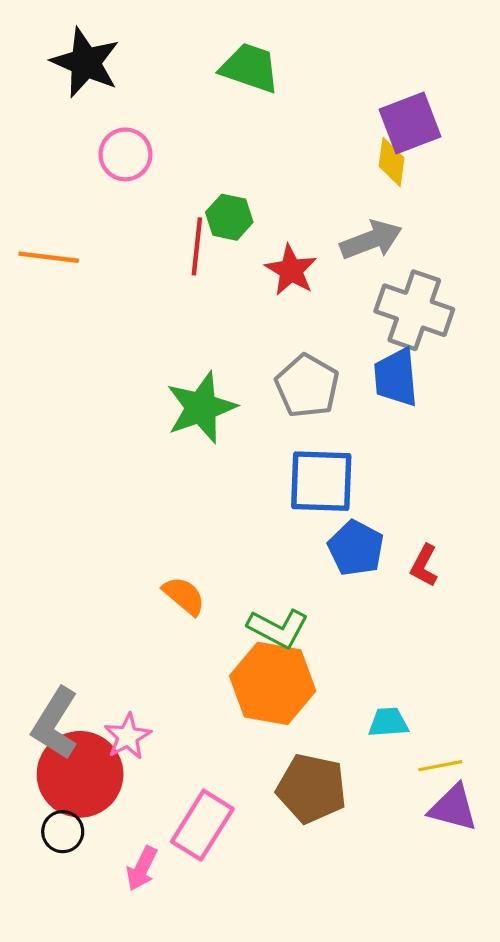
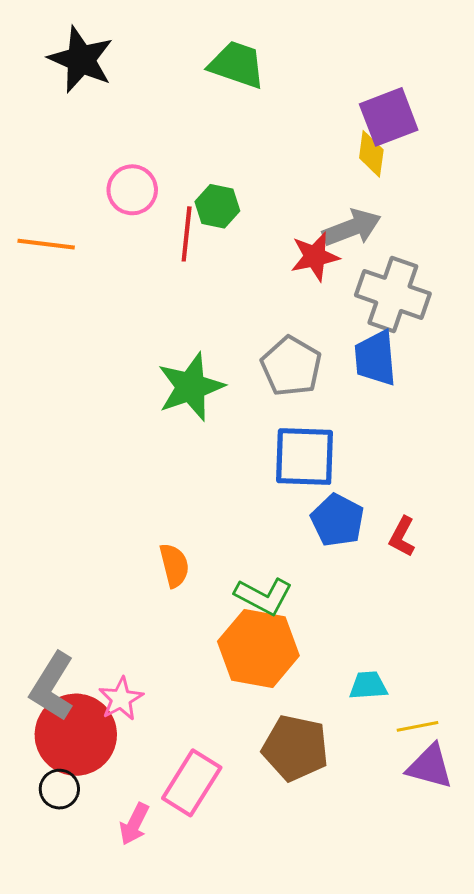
pink circle: (125, 154) -> (132, 190), moved
red star: (291, 270) -> (315, 257), moved, turned 30
orange semicircle: (184, 596) -> (174, 565), turned 36

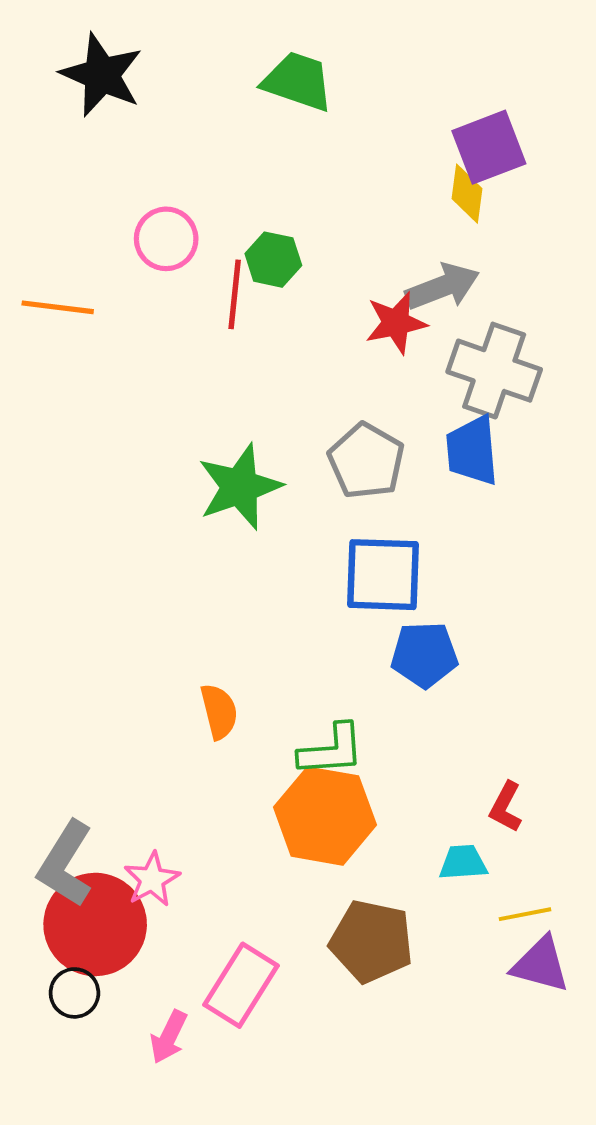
blue pentagon: (337, 520) -> (424, 655), turned -30
red L-shape: (402, 537) -> (506, 807), moved
green L-shape: (264, 596) -> (331, 750), turned -32

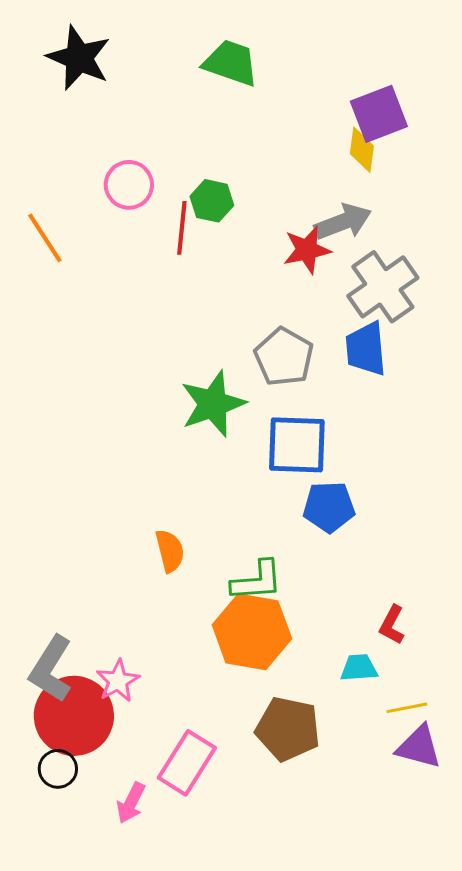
orange line: (58, 307) -> (45, 238), turned 50
gray cross: (494, 371) -> (383, 287), turned 36
green star: (240, 487) -> (213, 404), moved

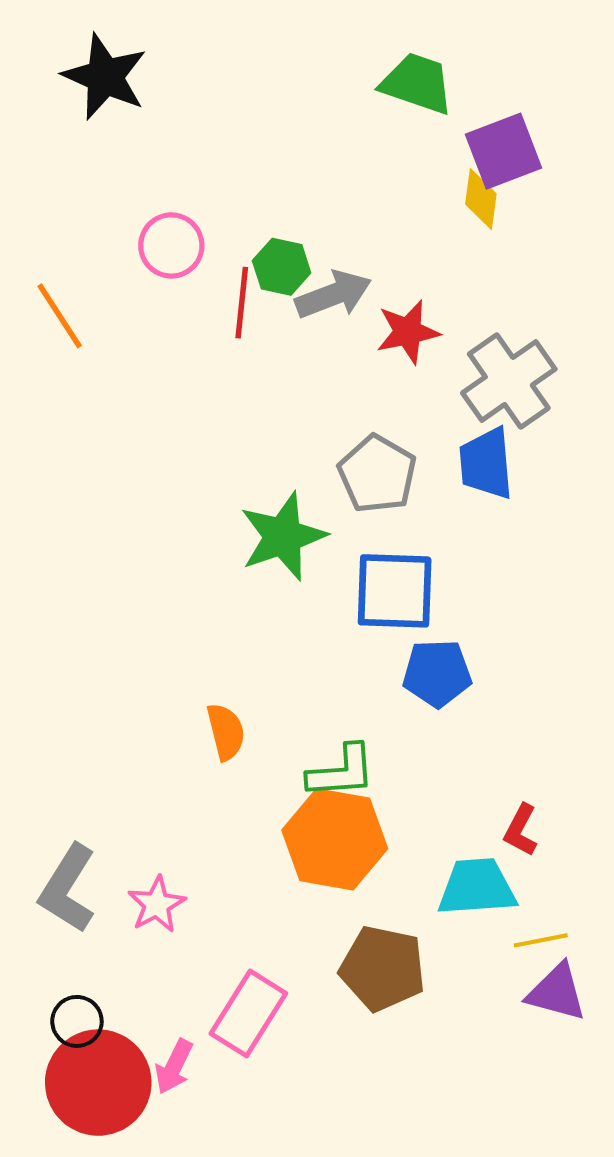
green trapezoid: (231, 63) -> (417, 83), moved
gray arrow: (343, 222) -> (333, 295), moved
cyan trapezoid: (359, 668) -> (477, 887), size x1.6
red circle: (74, 716) -> (98, 1083), moved

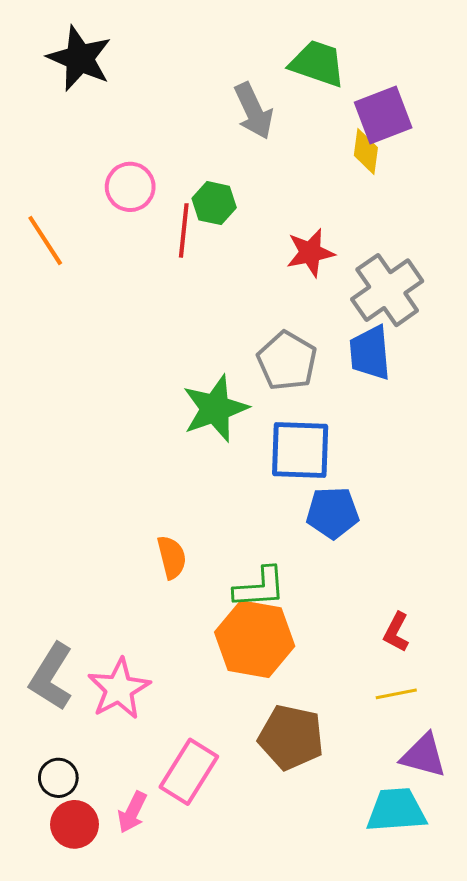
gray arrow: (333, 295) -> (254, 111), moved, turned 86
cyan trapezoid: (477, 887) -> (396, 810), moved
pink star: (157, 905) -> (119, 689), size x1.4
yellow line: (541, 940) -> (396, 694), moved
red circle: (98, 1083) -> (75, 824), size x0.6

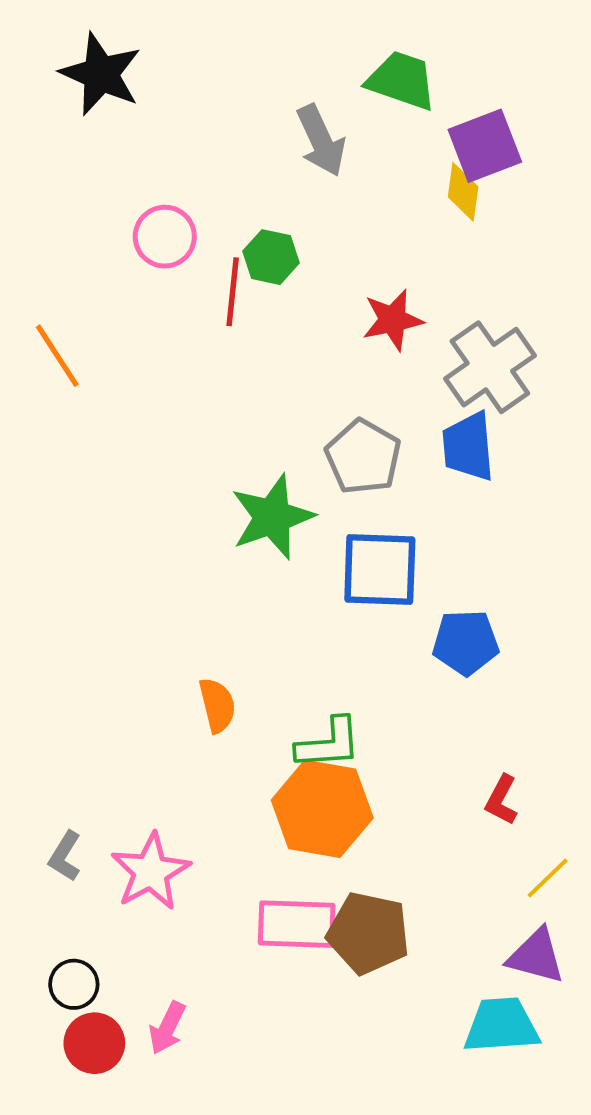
orange line: (45, 241) -> (57, 356), moved
blue pentagon: (333, 513) -> (466, 642), moved
gray L-shape: (51, 677) -> (65, 856), size x0.6
yellow line: (396, 694) -> (548, 878), moved, turned -33
pink rectangle: (189, 772) -> (297, 924), moved, turned 60

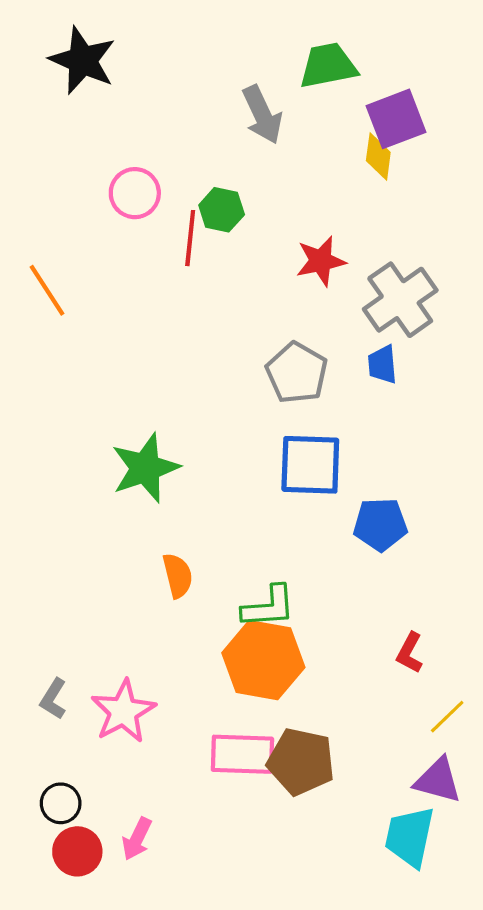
green trapezoid: (402, 80) -> (328, 66), turned -30
blue trapezoid: (468, 447) -> (382, 364), size x0.7
green star: (272, 517) -> (145, 468), moved
cyan trapezoid: (501, 1025) -> (410, 837), turned -74

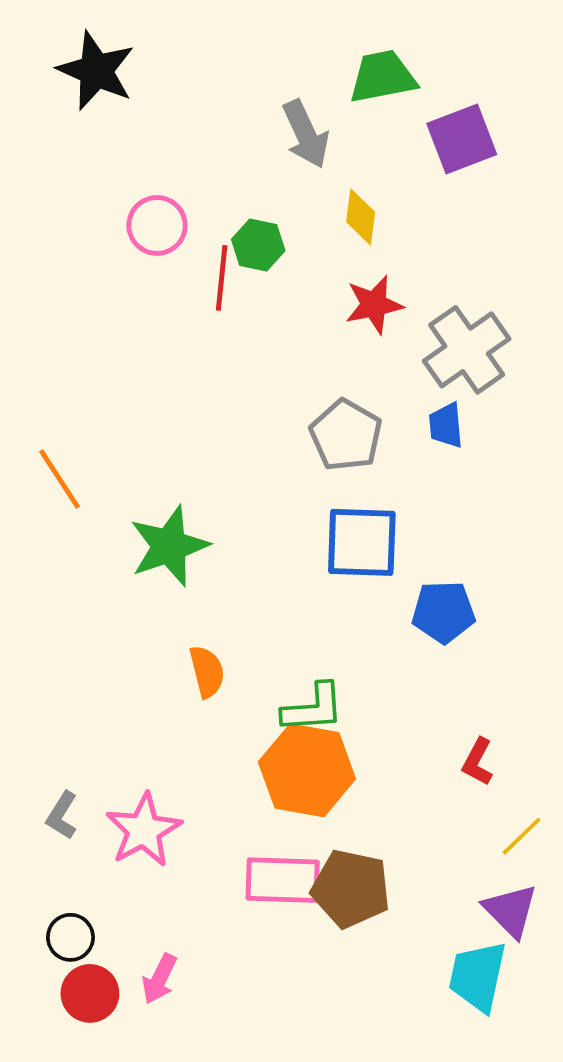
yellow diamond: (378, 157) -> (361, 217), moved
orange line: (47, 290) -> (59, 479), moved
purple triangle: (438, 780) -> (511, 911), turned 30

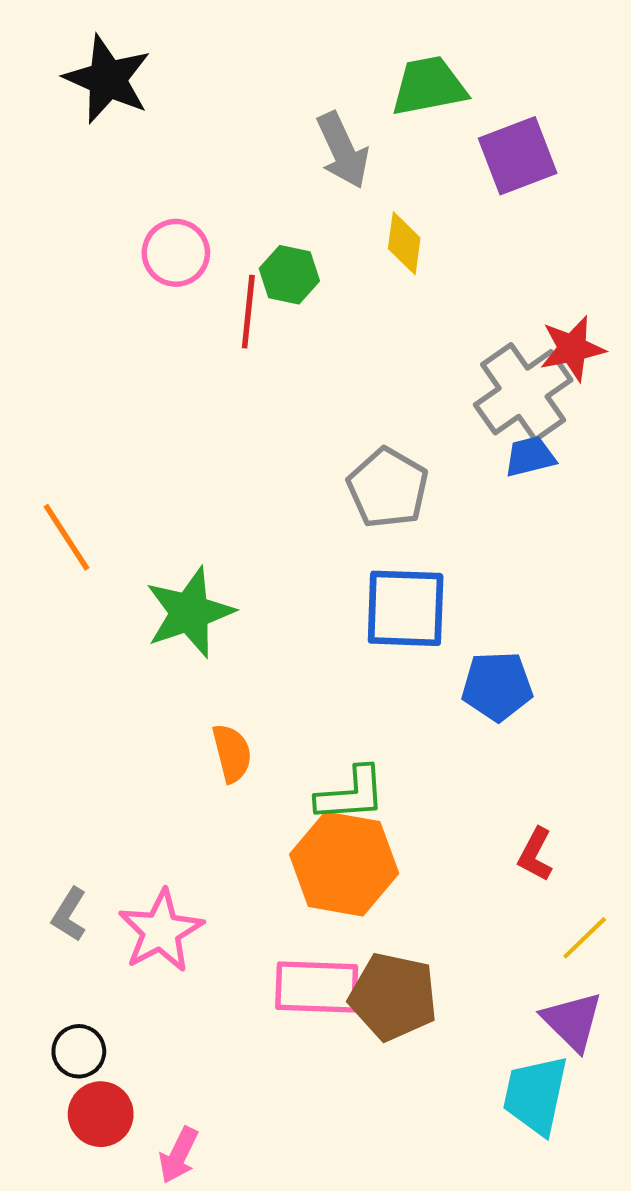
red star: (374, 305) -> (572, 349), moved
blue trapezoid: (446, 425) -> (530, 457), moved, turned 81
pink arrow: (159, 979) -> (179, 1155), moved

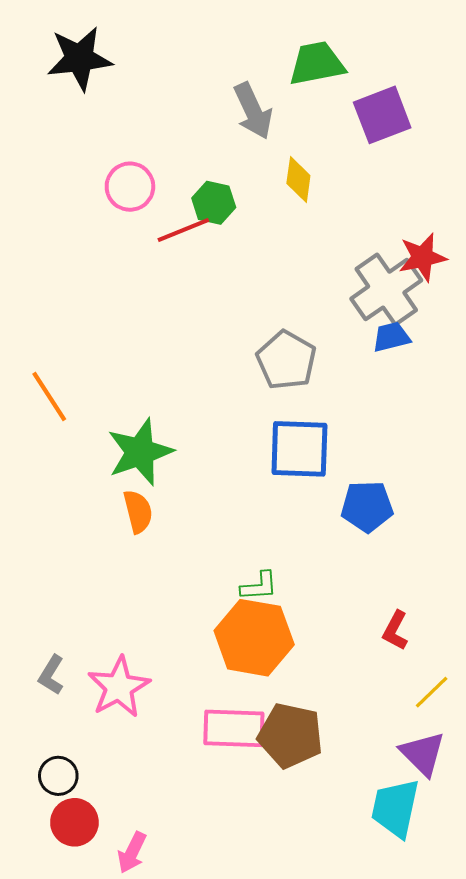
black star: (108, 79) -> (80, 58), turned -30
red line: (248, 312) -> (183, 230), turned 62
orange semicircle: (232, 753) -> (138, 512), moved
green L-shape: (351, 794) -> (259, 586), size x0.7

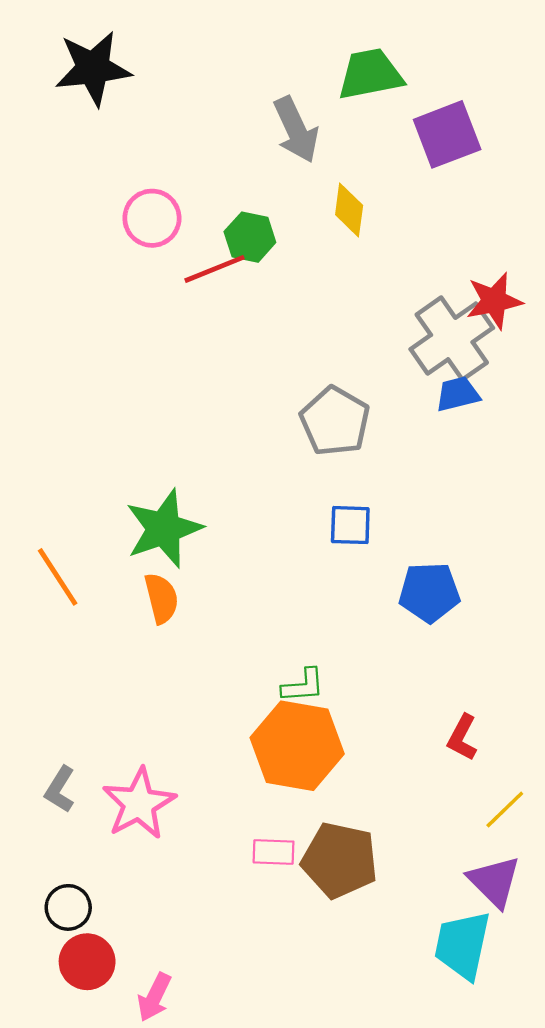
orange line: (49, 396) -> (58, 577), moved
blue square: (299, 449) -> (350, 525), size x0.6
pink rectangle: (234, 728) -> (274, 852), size x0.6

